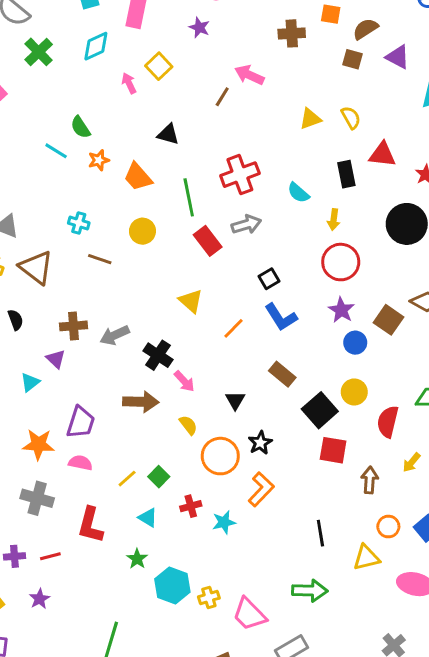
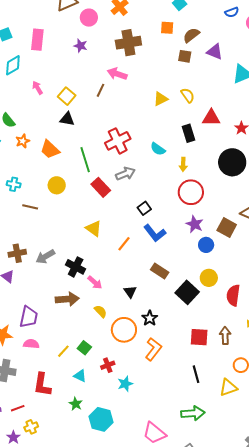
brown cross: (292, 33) -> (128, 43), moved, size x1.4
yellow square: (159, 66) -> (67, 96), moved
red square: (333, 450) -> (199, 337), moved
cyan star: (224, 522) -> (125, 384), moved
yellow cross: (209, 597) -> (31, 427), moved

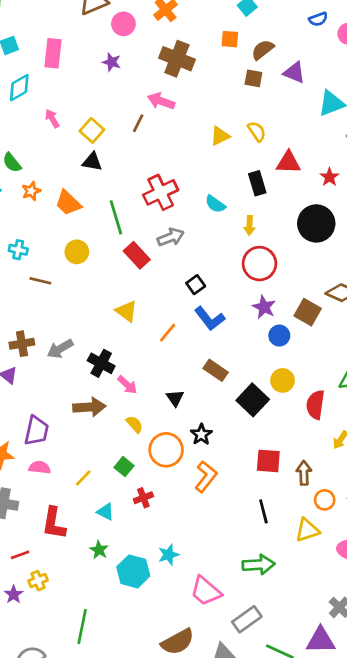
brown cross: (128, 43) -> (177, 59), turned 30
brown arrow: (225, 336) -> (304, 473), moved
green square: (84, 348) -> (124, 467), moved
cyan star: (125, 384) -> (169, 555), moved

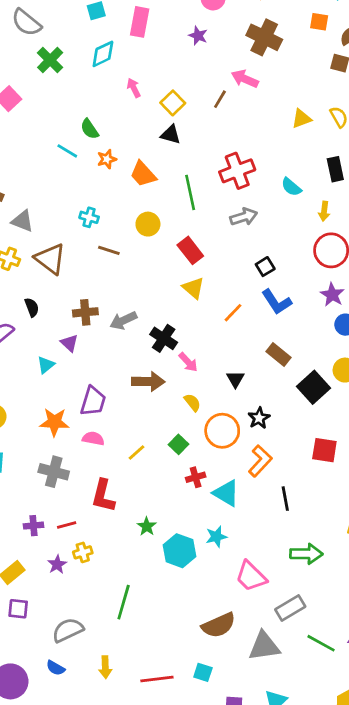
red rectangle: (137, 255) -> (190, 250), moved
black line: (263, 511) -> (285, 499), moved
cyan triangle: (105, 512) -> (226, 493), moved, size x1.5

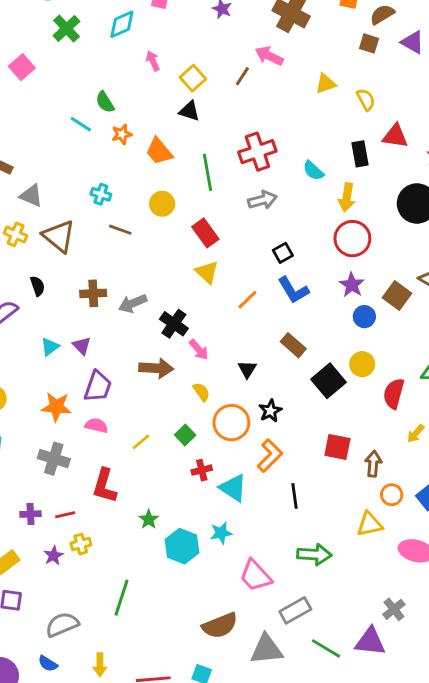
yellow triangle: (301, 119) -> (326, 84), moved
yellow arrow: (324, 211) -> (347, 197), size x1.4
purple triangle: (69, 343) -> (82, 346), moved

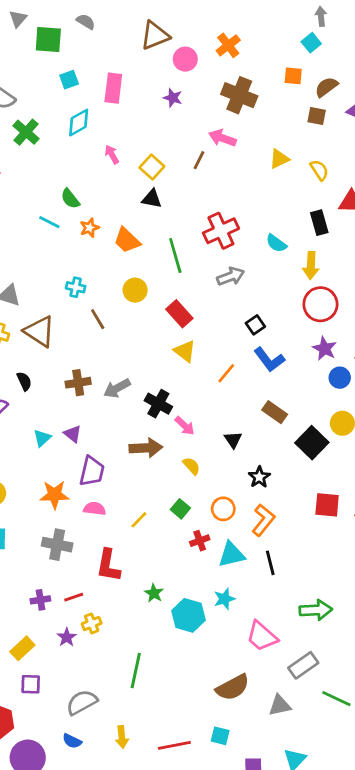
brown line: (120, 230) -> (98, 319), turned 45
orange circle: (231, 423) -> (223, 509), moved, size x0.7
cyan triangle: (233, 488) -> (231, 555), turned -40
black line: (295, 496) -> (270, 563), moved
gray triangle: (267, 649) -> (280, 705), size x0.7

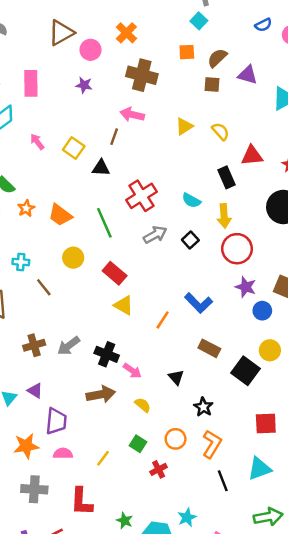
black triangle: (152, 199) -> (101, 168), moved
black square: (255, 325) -> (190, 240), moved
cyan triangle: (231, 555) -> (259, 469), moved

